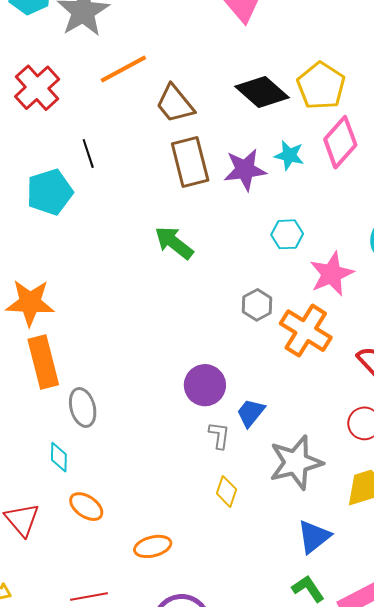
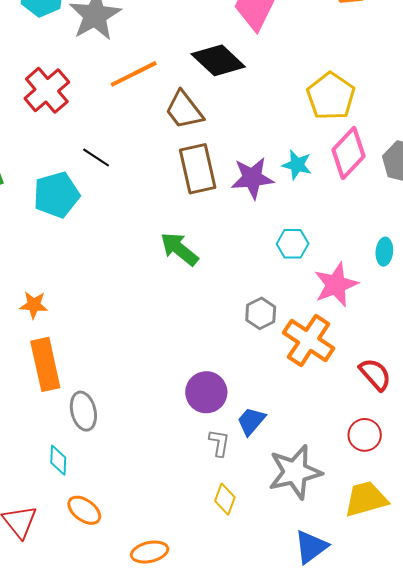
black diamond: (262, 92) -> (218, 60), moved
black line: (88, 154) -> (96, 157), turned -40
orange star: (30, 303) -> (34, 305), size x0.6

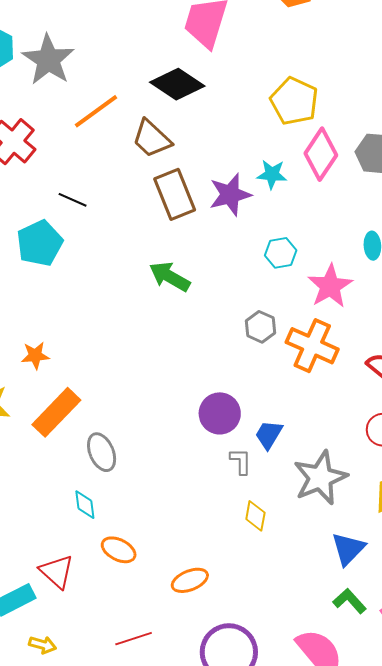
orange rectangle: (45, 364) -> (56, 412), turned 66

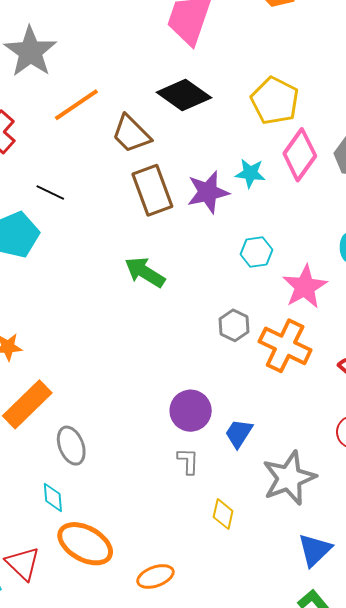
black diamond: (177, 84) -> (184, 95), moved
gray L-shape: (241, 461) -> (188, 461), moved
orange ellipse: (119, 550) -> (85, 544), size x1.6

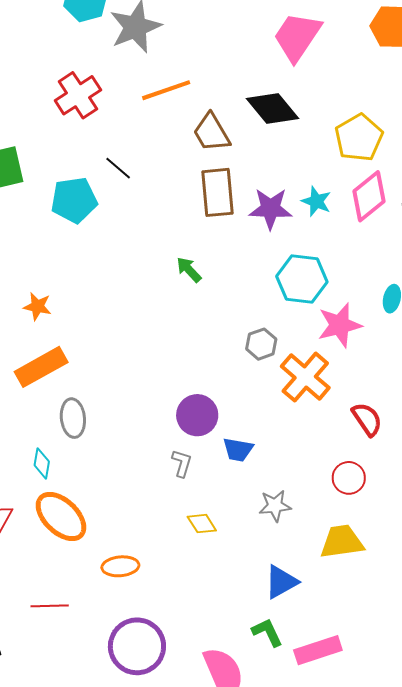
cyan hexagon: (256, 252) -> (302, 279), size x1.6
green arrow: (145, 272) -> (189, 270), size x0.7
blue trapezoid: (239, 433) -> (238, 450), turned -128
gray star: (289, 478) -> (275, 506), size x0.6
yellow diamond: (223, 514) -> (202, 524), turned -60

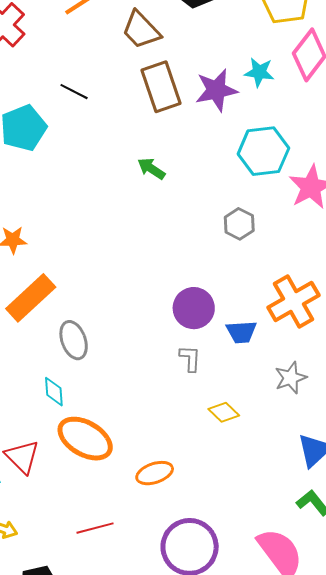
black line: (118, 168) -> (74, 92), moved
orange cross: (305, 377) -> (294, 301), moved, turned 33

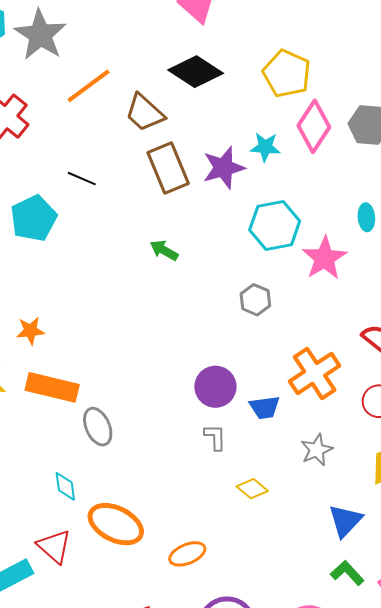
orange rectangle: (31, 298) -> (52, 387), turned 60
cyan diamond: (54, 392) -> (65, 486), moved

